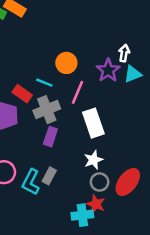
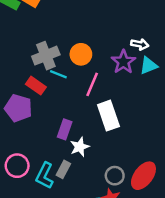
white arrow: (124, 53) -> (140, 44), turned 91
gray cross: (47, 110) -> (46, 56), moved
white star: (93, 160) -> (80, 147), moved

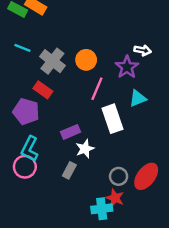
gray cross: (46, 56) -> (52, 61), turned -30
cyan triangle: (148, 66) -> (138, 98), moved
cyan line: (58, 74) -> (22, 48), moved
purple rectangle: (65, 129) -> (70, 132), turned 48
cyan L-shape: (45, 176) -> (30, 149), moved

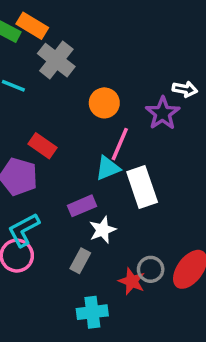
gray cross: (52, 61) -> (56, 60), moved
cyan triangle: (138, 98) -> (108, 168), moved
cyan L-shape: (30, 149) -> (24, 230), turned 35
red star: (115, 198) -> (132, 281), moved
cyan cross: (102, 209) -> (92, 312), moved

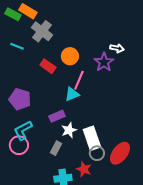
red rectangle: (43, 146) -> (48, 66), moved
white rectangle: (142, 187) -> (92, 138), moved
red star: (132, 281) -> (84, 169), moved

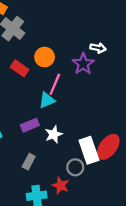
white star: (69, 130) -> (54, 134), moved
white rectangle: (92, 138) -> (89, 150), moved
red ellipse: (120, 153) -> (108, 147), moved

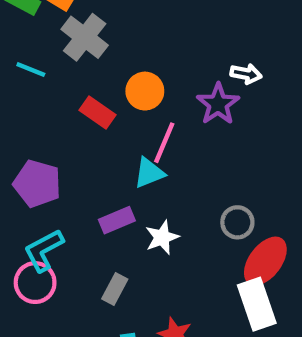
white rectangle: (89, 150) -> (257, 304), moved
gray circle: (75, 167) -> (237, 222), moved

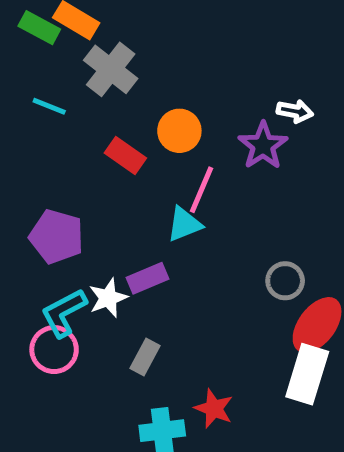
white star: (162, 237) -> (108, 298), moved
white rectangle: (257, 304) -> (307, 374), turned 36

